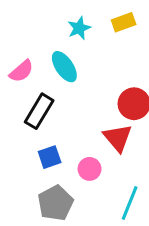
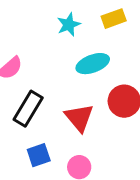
cyan ellipse: (64, 67) -> (93, 64), moved, turned -76
red triangle: (118, 138) -> (79, 118), moved

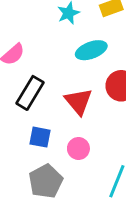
blue square: (39, 155) -> (40, 137), turned 30

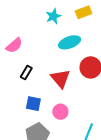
black rectangle: (30, 93) -> (26, 73), size x0.6

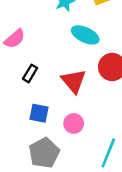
cyan ellipse: (69, 42) -> (85, 35), turned 45

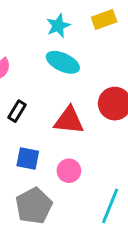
cyan ellipse: (85, 35) -> (63, 62), moved
red triangle: (74, 81) -> (69, 120), turned -44

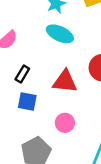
blue square: (28, 159) -> (27, 102), moved

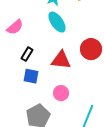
cyan ellipse: (60, 34) -> (57, 22), turned 30

